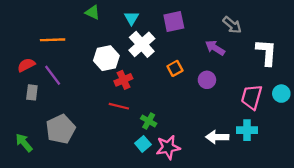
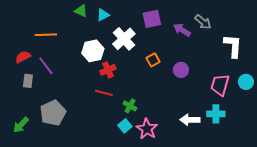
cyan triangle: (131, 18) -> (103, 15), moved, turned 32
purple arrow: (215, 48) -> (182, 30), moved
green arrow: (24, 143) -> (21, 125), turned -96
pink star: (168, 147) -> (147, 129), turned -30

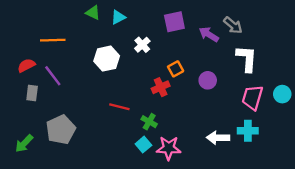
white cross: (124, 39) -> (142, 45), size x0.6
white L-shape: (233, 46) -> (247, 59), moved
red cross: (108, 70) -> (161, 87), moved
pink star: (147, 129) -> (169, 148), turned -30

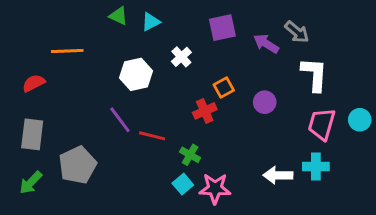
purple line: (53, 76) -> (120, 120), moved
gray rectangle: (32, 93) -> (32, 134), moved, size x1.5

